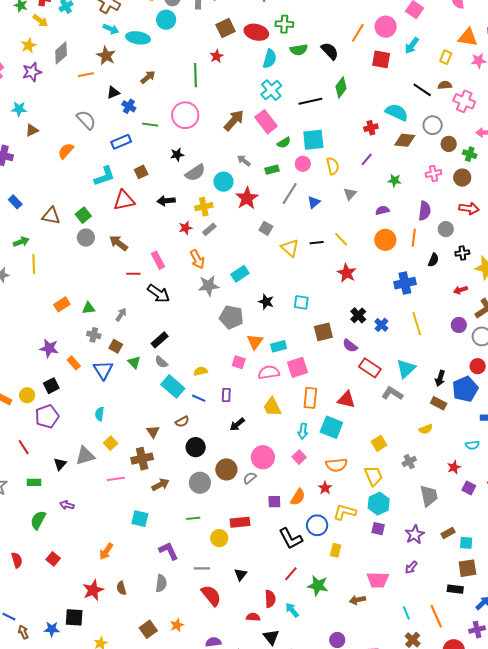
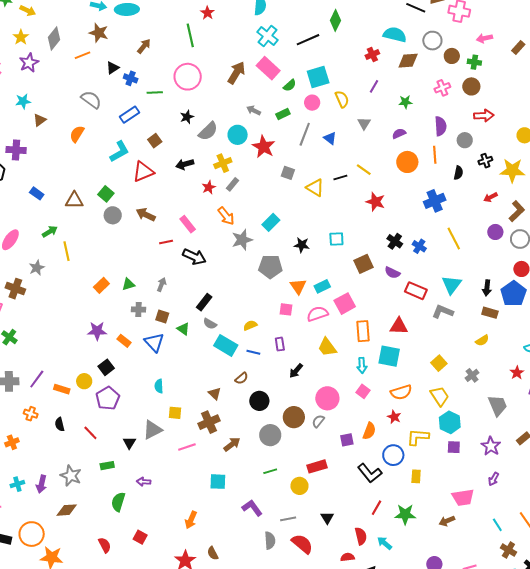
blue triangle: (314, 202) -> (330, 138), turned -32
yellow square: (111, 443) -> (175, 413), turned -32
gray semicircle: (161, 583) -> (270, 541), moved

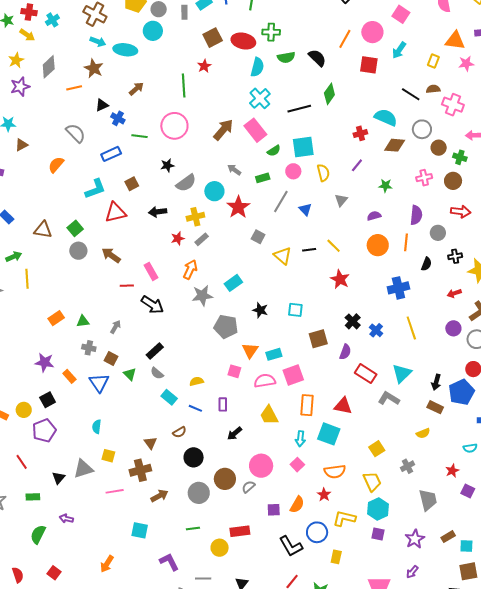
orange arrow: (226, 216) -> (190, 270), turned -126
purple semicircle: (392, 273) -> (345, 352), turned -105
cyan rectangle: (226, 345) -> (169, 397), size x0.7

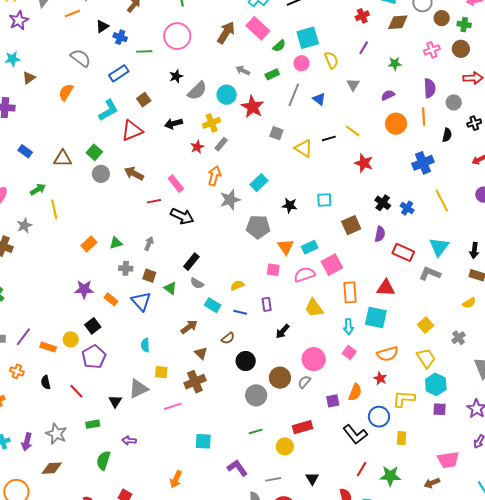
brown arrow: (159, 496) -> (189, 327), moved

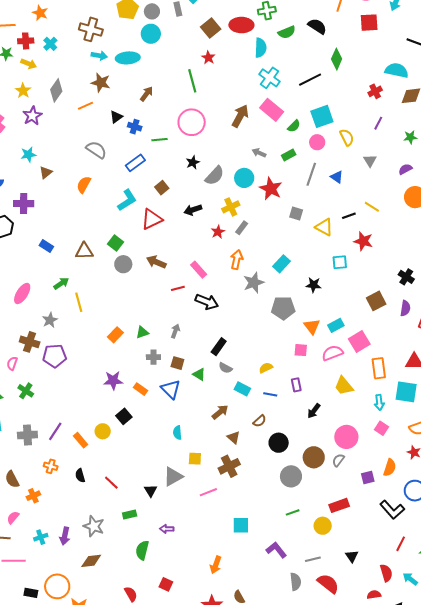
red star: (364, 163) -> (363, 241), moved
cyan square: (324, 200) -> (340, 262), moved
orange rectangle: (48, 347) -> (81, 440), turned 35
purple pentagon: (94, 357) -> (55, 356), moved, turned 30

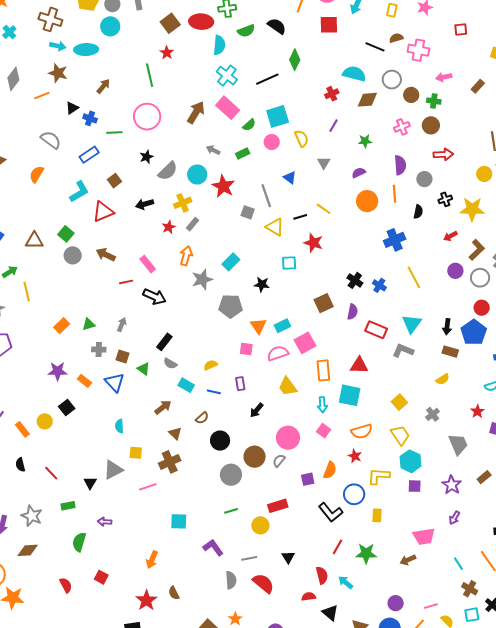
gray line: (311, 174) -> (266, 196), moved, turned -40

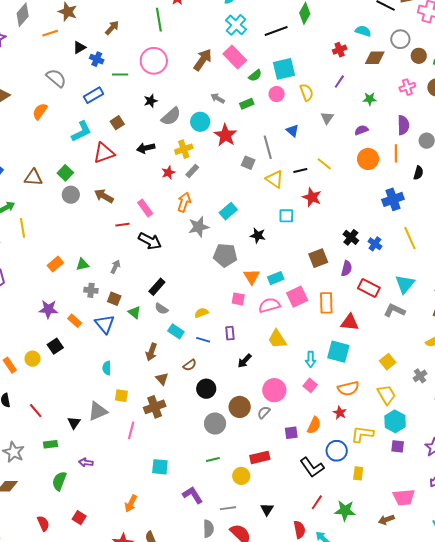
cyan semicircle: (354, 74) -> (363, 31), size x0.7
orange rectangle: (323, 370) -> (326, 303), moved
brown arrow: (163, 407) -> (151, 352), turned 144
pink line: (148, 487) -> (131, 430), turned -60

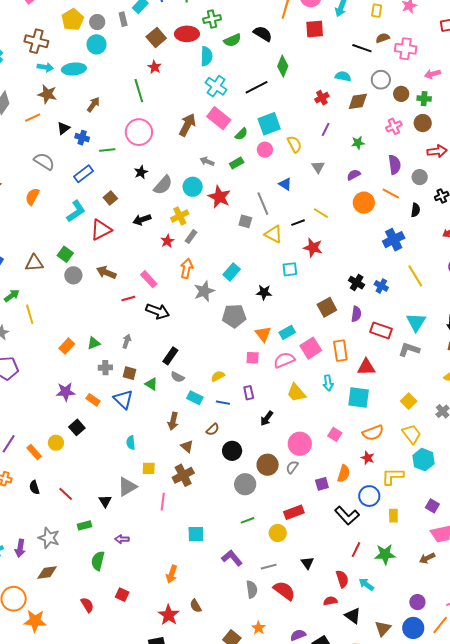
orange line: (396, 153) -> (391, 194), turned -54
cyan arrow: (311, 359) -> (328, 383), moved
purple square: (398, 446) -> (432, 506), moved, turned 32

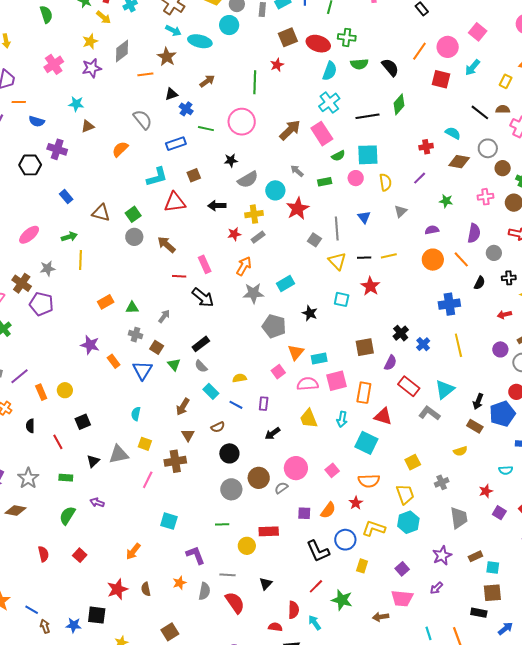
yellow line: (321, 213) -> (389, 256), turned -63
pink square: (253, 358) -> (278, 372), turned 32
black square: (77, 427) -> (83, 422), moved
orange star: (259, 628) -> (179, 583), moved

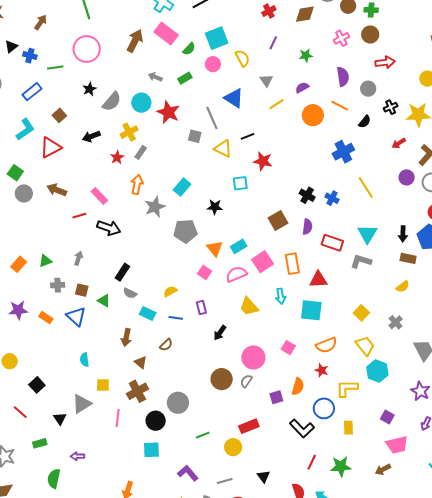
blue triangle: (364, 217) -> (234, 98), size x1.5
yellow line: (389, 256) -> (276, 104), moved
black semicircle: (480, 283) -> (365, 122), turned 32
black circle: (229, 453) -> (156, 421), moved
gray circle: (231, 489) -> (178, 403), moved

